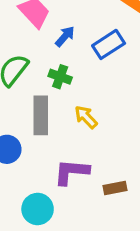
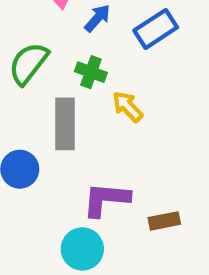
yellow arrow: (86, 117) -> (128, 107), moved
cyan circle: (38, 209) -> (82, 249), moved

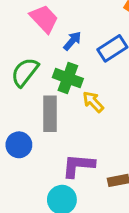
green cross: (91, 72) -> (68, 78), size x1.4

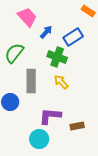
green cross: (68, 78) -> (57, 57), moved
yellow arrow: (93, 102) -> (61, 82), moved

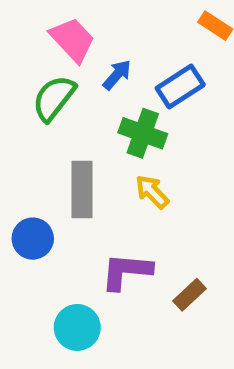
green semicircle: (14, 53) -> (54, 98), moved
brown rectangle: (77, 126) -> (190, 295), turned -32
cyan circle: (39, 139) -> (77, 327), moved

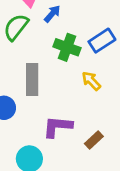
blue rectangle: (180, 86) -> (102, 41), moved
yellow arrow: (152, 192) -> (91, 81), moved

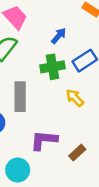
blue arrow: (52, 14) -> (59, 36), moved
green cross: (67, 47) -> (52, 67), turned -30

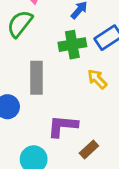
brown rectangle: (77, 153) -> (89, 150), moved

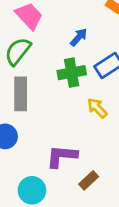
gray rectangle: (36, 78) -> (21, 94), moved

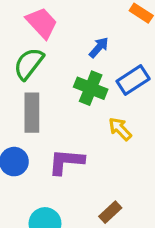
green cross: (72, 73) -> (91, 88), turned 32
purple L-shape: (62, 156) -> (66, 162), moved

